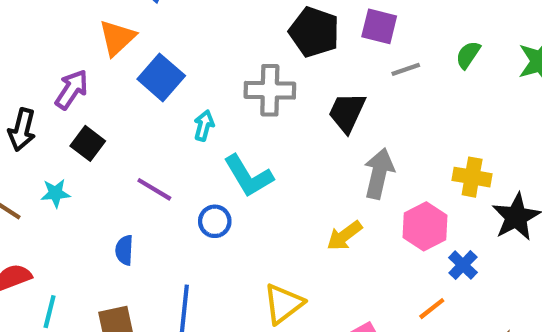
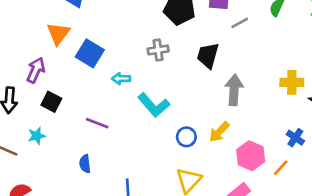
gray cross: (270, 90) -> (158, 50), size x0.7
cyan arrow: (204, 126) -> (121, 79), turned -96
blue circle: (215, 221) -> (186, 137), moved
pink hexagon: (425, 226) -> (251, 156), moved

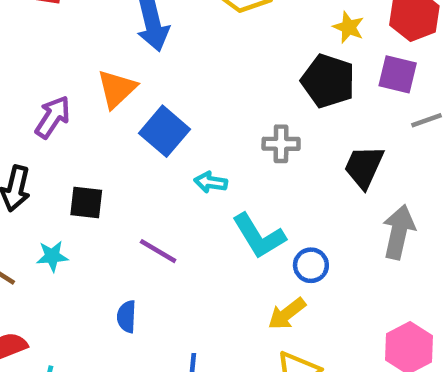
purple arrow: (36, 70) -> (53, 117), moved
black square: (51, 102) -> (86, 203), turned -30
yellow arrow: (219, 132) -> (287, 314), moved
blue circle: (186, 137) -> (311, 265), moved

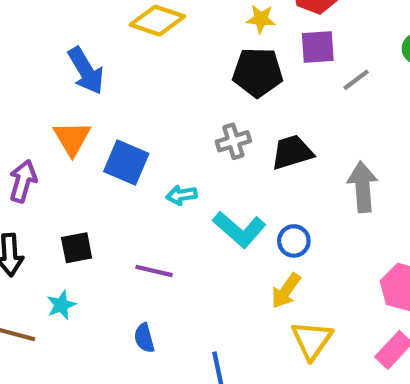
black trapezoid: (364, 167) -> (292, 152), moved, turned 66

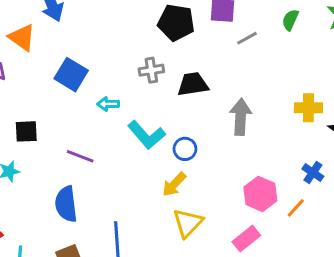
orange triangle: (72, 138) -> (22, 37), moved, turned -32
blue semicircle: (144, 338) -> (66, 204), size x1.6

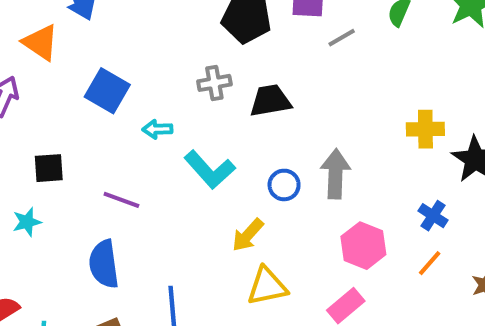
gray arrow: (241, 117) -> (335, 174), moved
blue circle: (185, 149) -> (284, 185), moved
orange line: (296, 208) -> (430, 263), moved
yellow triangle: (188, 223) -> (267, 286), turned 36

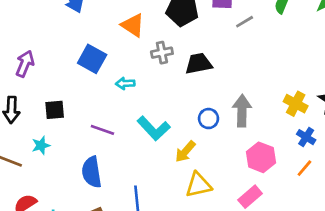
orange triangle: (41, 42) -> (133, 25), moved
yellow cross: (425, 129) -> (296, 104), moved, turned 30
cyan L-shape: (210, 170) -> (154, 128), moved

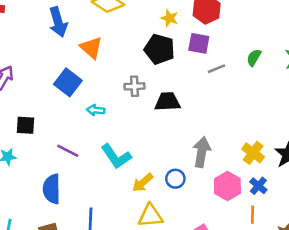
orange triangle: (133, 25) -> (91, 48), moved
blue circle: (209, 119) -> (175, 179), moved
pink hexagon: (261, 157) -> (227, 186), moved
orange line: (304, 168) -> (252, 215), turned -48

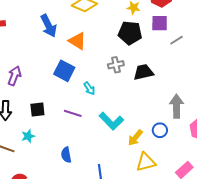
cyan arrow: (96, 110) -> (89, 88), turned -120
purple line: (68, 151) -> (73, 113), moved
blue semicircle: (52, 189) -> (66, 155), size x0.7

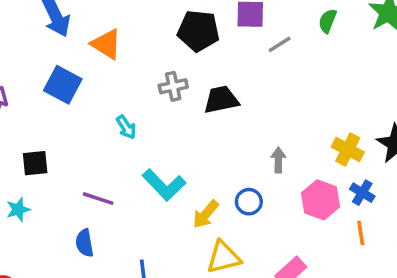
blue square: (64, 71) -> (63, 85), moved
gray arrow: (177, 106) -> (278, 160), size x0.6
purple line: (73, 113) -> (98, 199), moved

